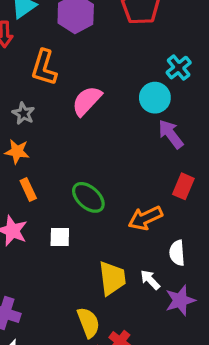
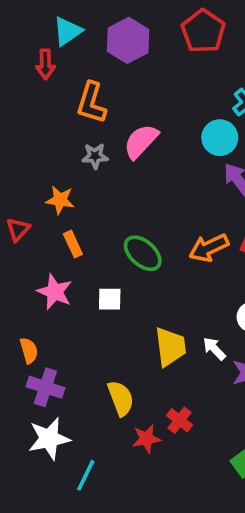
gray star: (23, 113) -> (95, 156), moved, turned -30
orange arrow: (145, 218) -> (209, 248), moved
yellow semicircle: (88, 323) -> (121, 398), moved

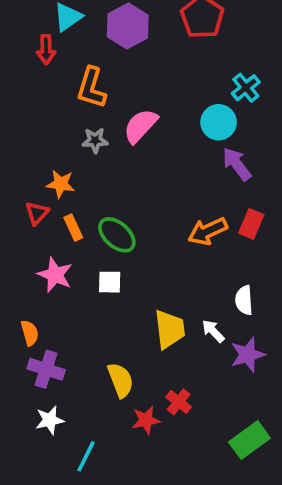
red triangle: (18, 229) -> (37, 213), moved
green ellipse: (143, 253) -> (117, 235), moved
white star: (49, 439) -> (50, 420), size x0.7

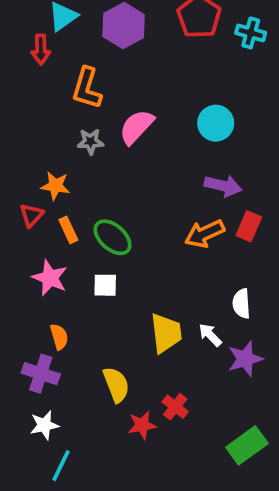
cyan cross: (246, 88) -> (251, 33), moved, turned -36
purple arrow: (237, 164) -> (223, 186), moved, turned 140
orange semicircle: (30, 333) -> (59, 337), moved
cyan line: (86, 456) -> (61, 466), moved

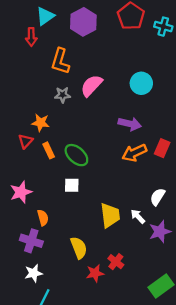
purple arrow: (223, 186) -> (130, 124), moved
pink star: (50, 278) -> (21, 192), moved, turned 30
white semicircle: (241, 304) -> (158, 197), turned 36

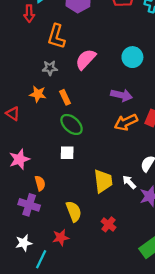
gray star: (63, 95) -> (50, 68), moved
red triangle: (25, 141) -> (13, 114), moved, turned -40
orange rectangle: (49, 150) -> (65, 97), moved
white star: (34, 273) -> (24, 243), moved
red star: (95, 273) -> (61, 238), moved

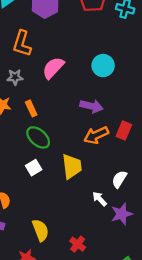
white square: (67, 153) -> (34, 168), turned -32
yellow trapezoid: (103, 181) -> (72, 166), moved

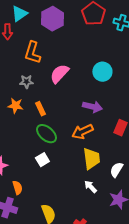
orange arrow: (96, 135) -> (82, 132), moved
yellow trapezoid: (72, 166) -> (91, 159), moved
white arrow: (100, 199) -> (90, 187), moved

